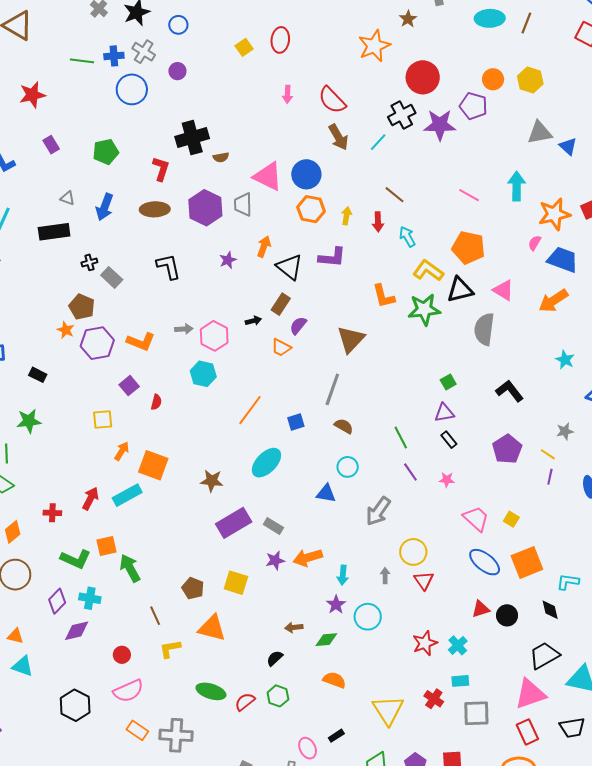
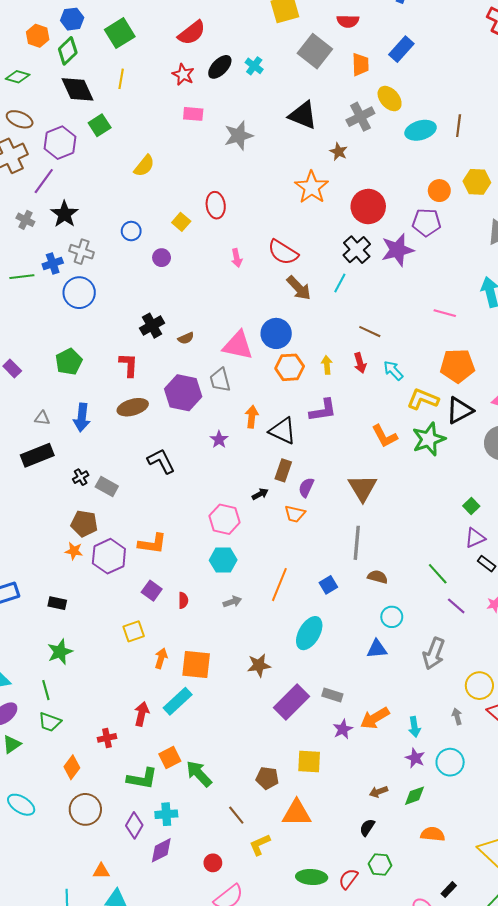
blue circle: (178, 25) -> (131, 231), moved
purple circle: (177, 71) -> (162, 258), moved
black cross: (192, 138) -> (152, 326), size x0.7
gray arrow: (184, 329) -> (232, 602), moved

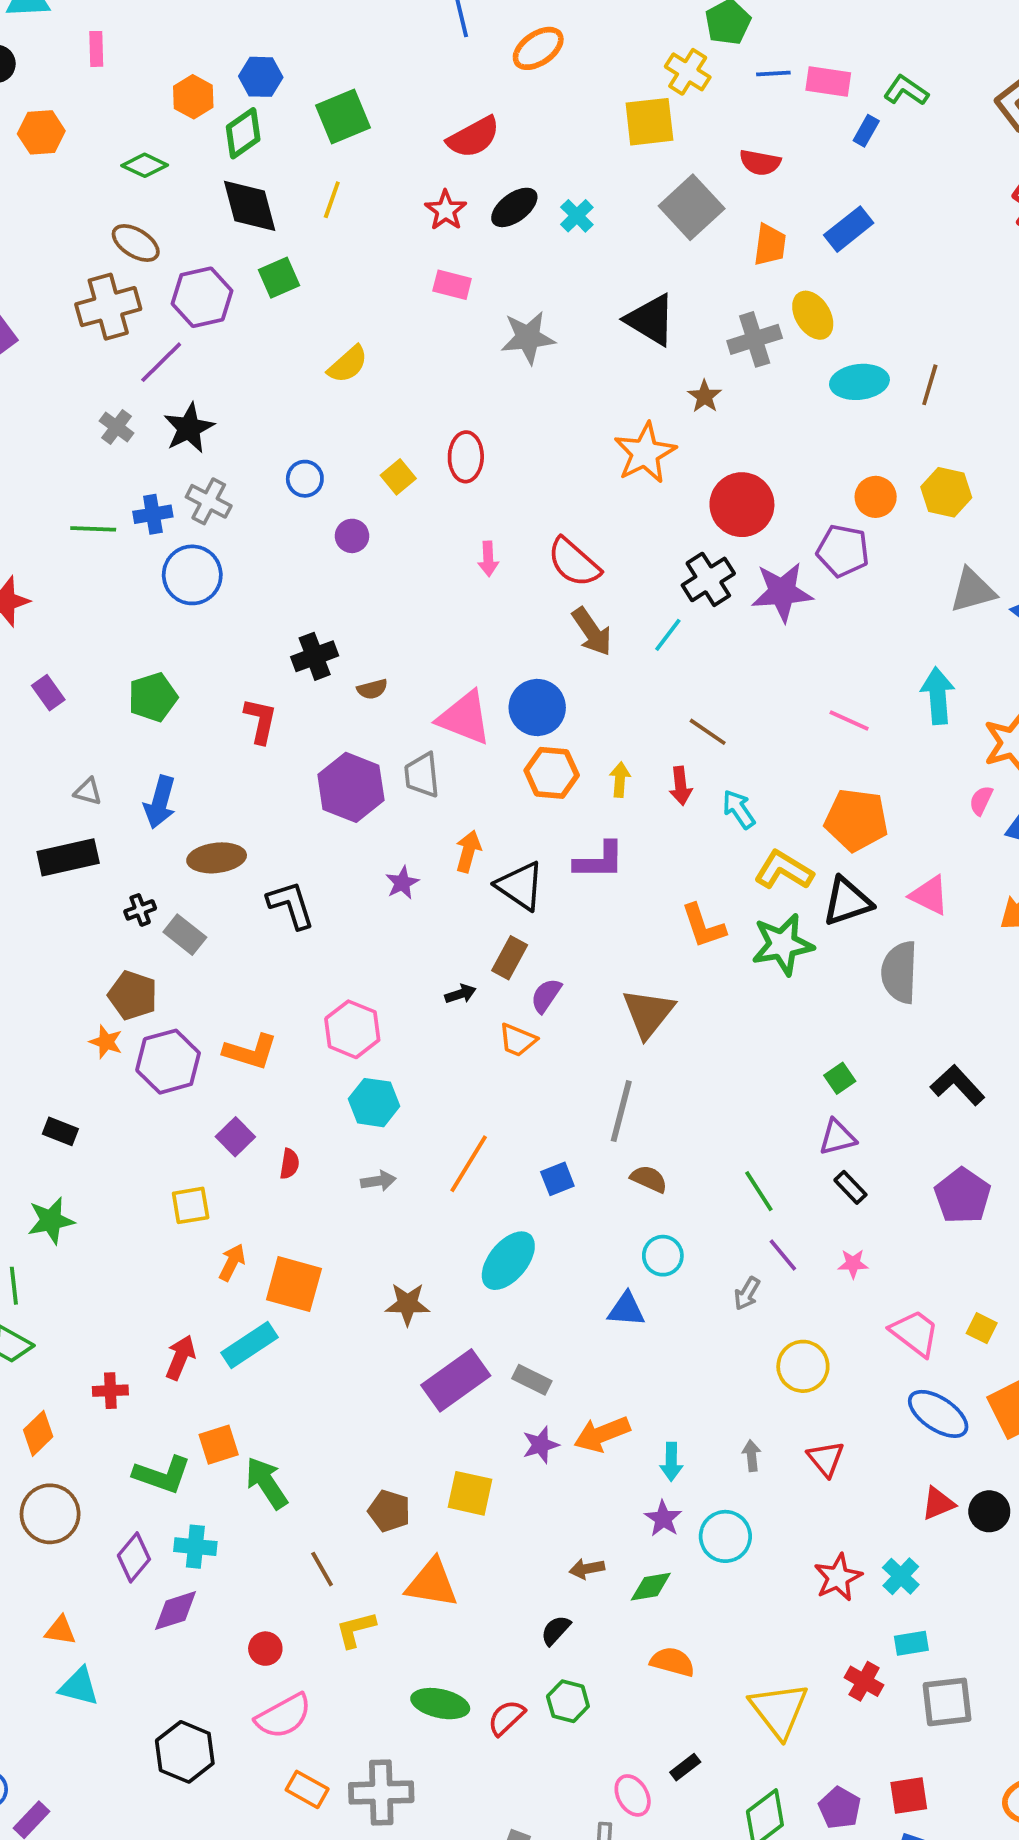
brown ellipse: (133, 407) -> (217, 858), moved
pink hexagon: (224, 519) -> (352, 1029), moved
gray arrow: (434, 654) -> (747, 1293), moved, size x0.6
yellow circle: (479, 686) -> (803, 1366), moved

